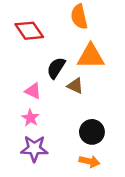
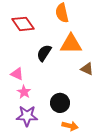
brown triangle: (75, 86) -> (87, 69), moved
pink triangle: (33, 91) -> (17, 74), moved
black circle: (92, 132) -> (60, 103), moved

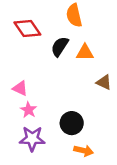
orange triangle: (71, 44) -> (85, 52), size x0.7
black semicircle: (44, 53) -> (60, 46), moved

